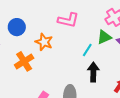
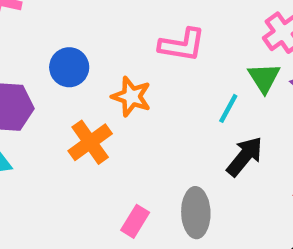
green triangle: (104, 37) -> (264, 78), turned -35
black arrow: (93, 72) -> (245, 156), turned 42

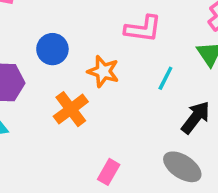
cyan line: (228, 108) -> (165, 78), moved
gray ellipse: (196, 213) -> (182, 167), moved, turned -54

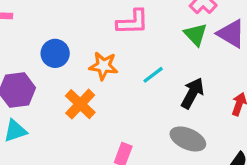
cyan line: (165, 78) -> (153, 75), moved, turned 35

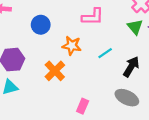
blue circle: (55, 53) -> (41, 25), moved

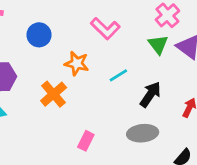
pink L-shape: (93, 17) -> (105, 29), turned 40
gray ellipse: (127, 98) -> (143, 133), turned -35

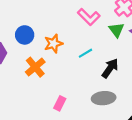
pink L-shape: (105, 29) -> (89, 17), moved
blue circle: (39, 35) -> (25, 35), moved
orange star: (77, 63) -> (53, 44), turned -30

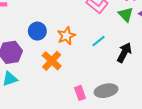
gray ellipse: (104, 98) -> (106, 91), moved
pink rectangle: (60, 103) -> (80, 93), turned -40

